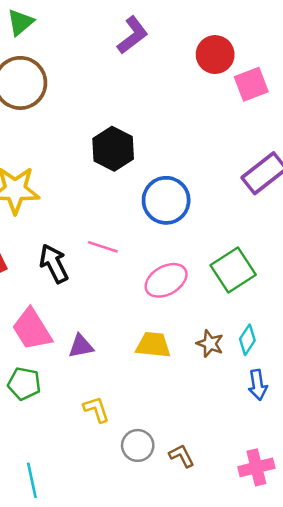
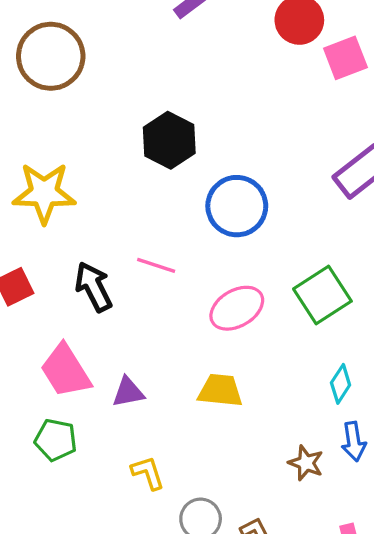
brown star: (210, 344) -> (306, 463), moved

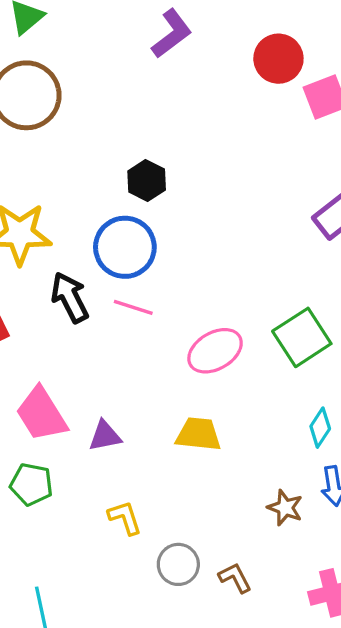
black hexagon: (169, 140) -> (147, 180), size x0.7
blue circle: (237, 206) -> (125, 247), moved
black arrow: (94, 287) -> (70, 297), moved

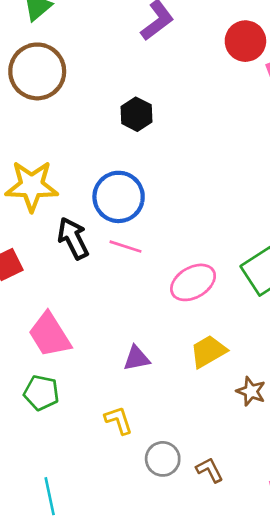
black hexagon: (147, 180) -> (137, 114), moved
yellow trapezoid: (198, 434) -> (208, 351), moved, turned -36
purple triangle: (105, 436) -> (137, 358), moved
brown star: (285, 508) -> (251, 391), moved

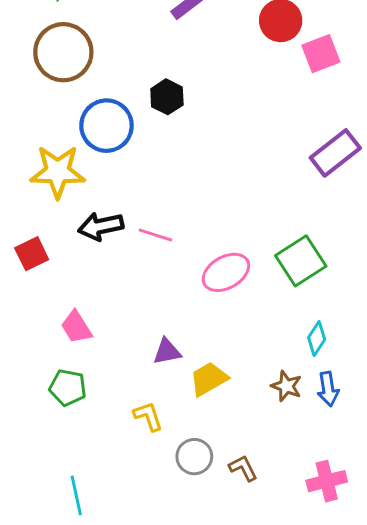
blue circle: (119, 197) -> (106, 126), moved
black arrow: (73, 238) -> (101, 226), turned -75
pink trapezoid: (50, 335) -> (76, 327), size x0.7
yellow trapezoid: (208, 351) -> (209, 379), moved

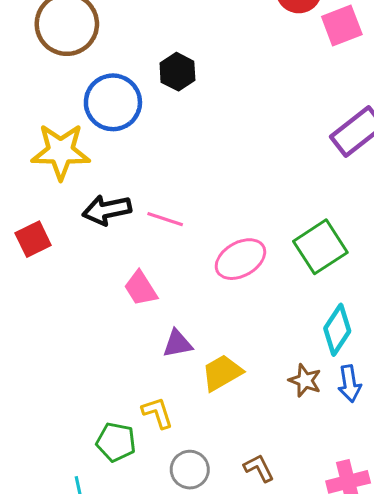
pink trapezoid: (76, 327) -> (141, 288), moved
cyan diamond: (317, 339) -> (337, 330), size x1.4
green pentagon: (68, 388) -> (116, 442), moved
gray circle: (194, 457) -> (190, 470), moved

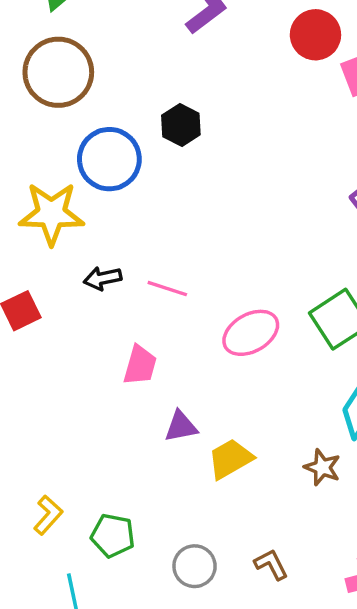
black arrow: (107, 210) -> (103, 278), size x0.7
pink trapezoid: (141, 288) -> (140, 365), turned -132
yellow L-shape: (157, 413) -> (48, 515), moved, turned 60

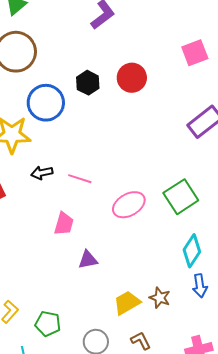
red circle: (315, 35) -> (132, 78), moved
yellow trapezoid: (230, 459) -> (127, 303), moved
brown star: (322, 467) -> (160, 298), moved

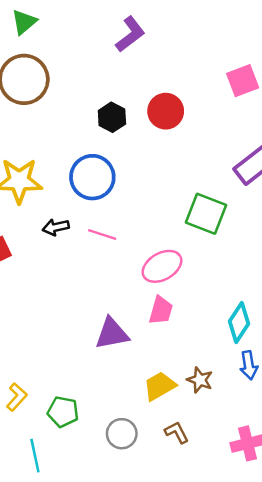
blue circle: (46, 103) -> (92, 177), moved
green square: (181, 197) -> (206, 214), moved, turned -36
pink trapezoid: (64, 224) -> (161, 310), moved
purple triangle: (88, 260) -> (112, 333), size x1.4

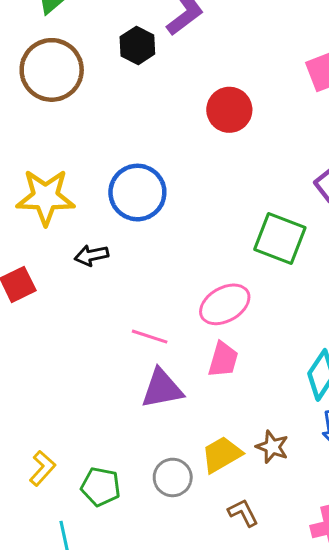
black hexagon: (112, 117) -> (137, 45), moved
pink line: (102, 235) -> (150, 337), moved
gray circle: (122, 434) -> (173, 477), moved

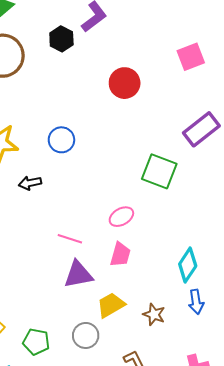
blue circle: (137, 193) -> (61, 140), size x0.7
pink ellipse: (225, 304) -> (121, 217), size x0.7
yellow trapezoid: (222, 455) -> (111, 305), moved

